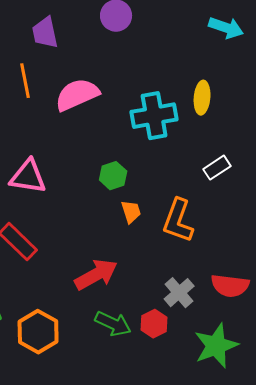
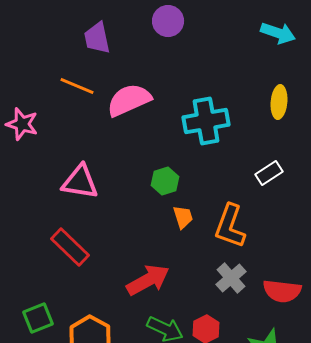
orange line: (25, 81) -> (77, 86), turned -56
yellow ellipse: (202, 98) -> (279, 102), moved
gray cross: (179, 293) -> (231, 278), moved

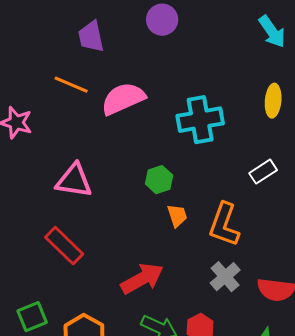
cyan arrow: (278, 33) -> (272, 32), turned 36

